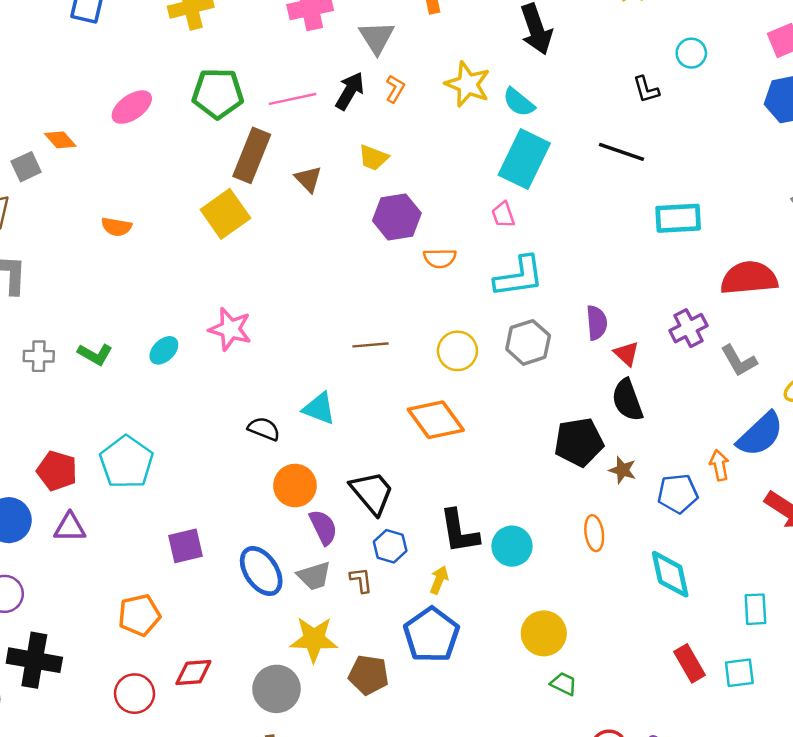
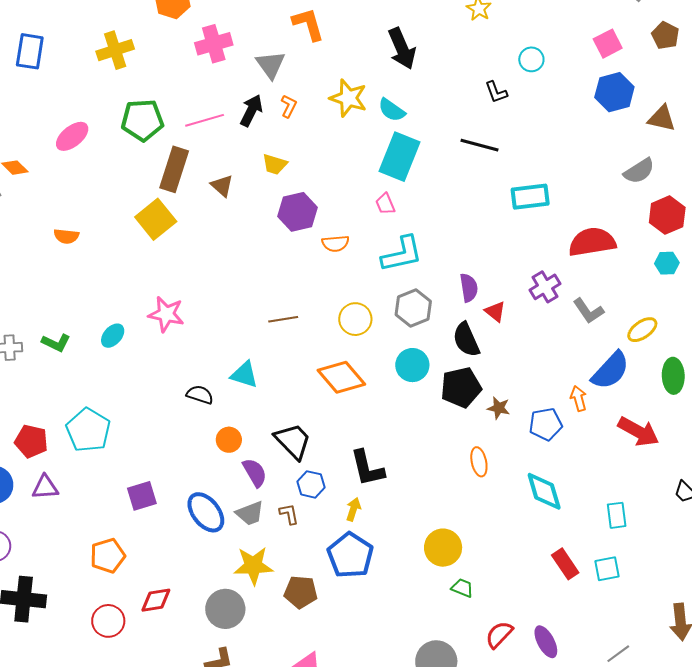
black semicircle: (627, 400) -> (466, 340), moved
orange circle: (295, 486) -> (229, 440), size x0.7
cyan circle: (512, 546) -> (412, 365), moved

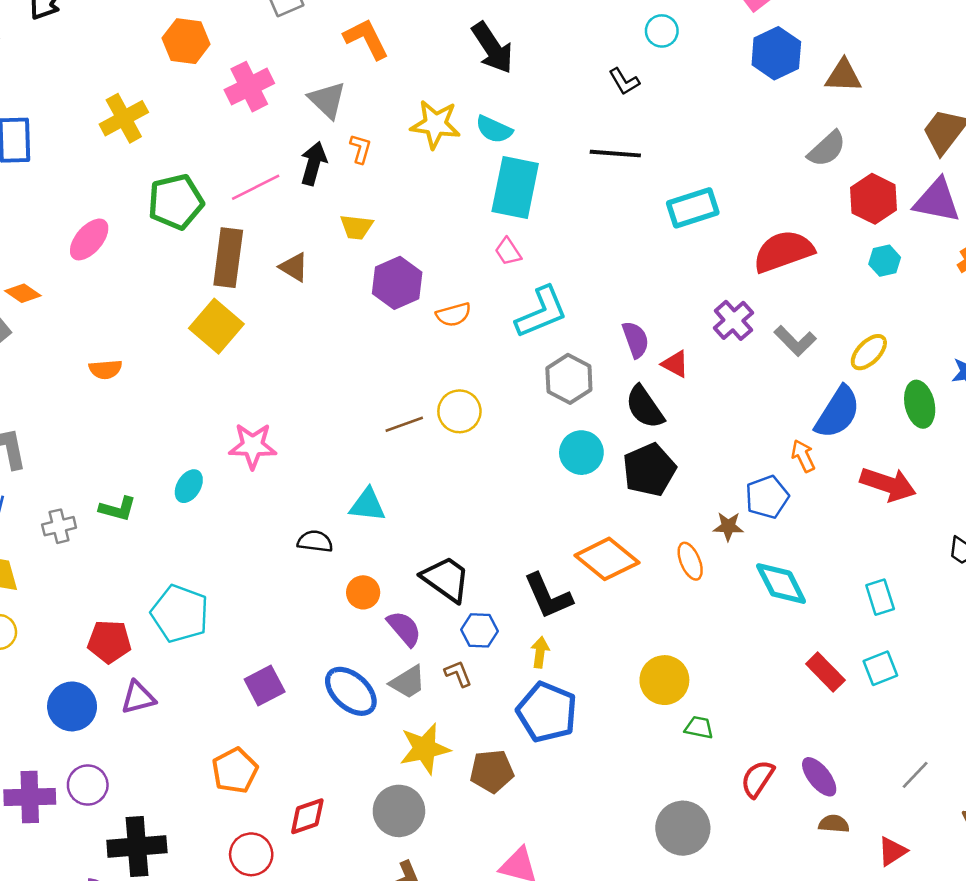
yellow circle: (355, 319) -> (459, 411), moved
orange diamond: (341, 377) -> (607, 559), moved
brown star: (499, 408) -> (728, 526), moved

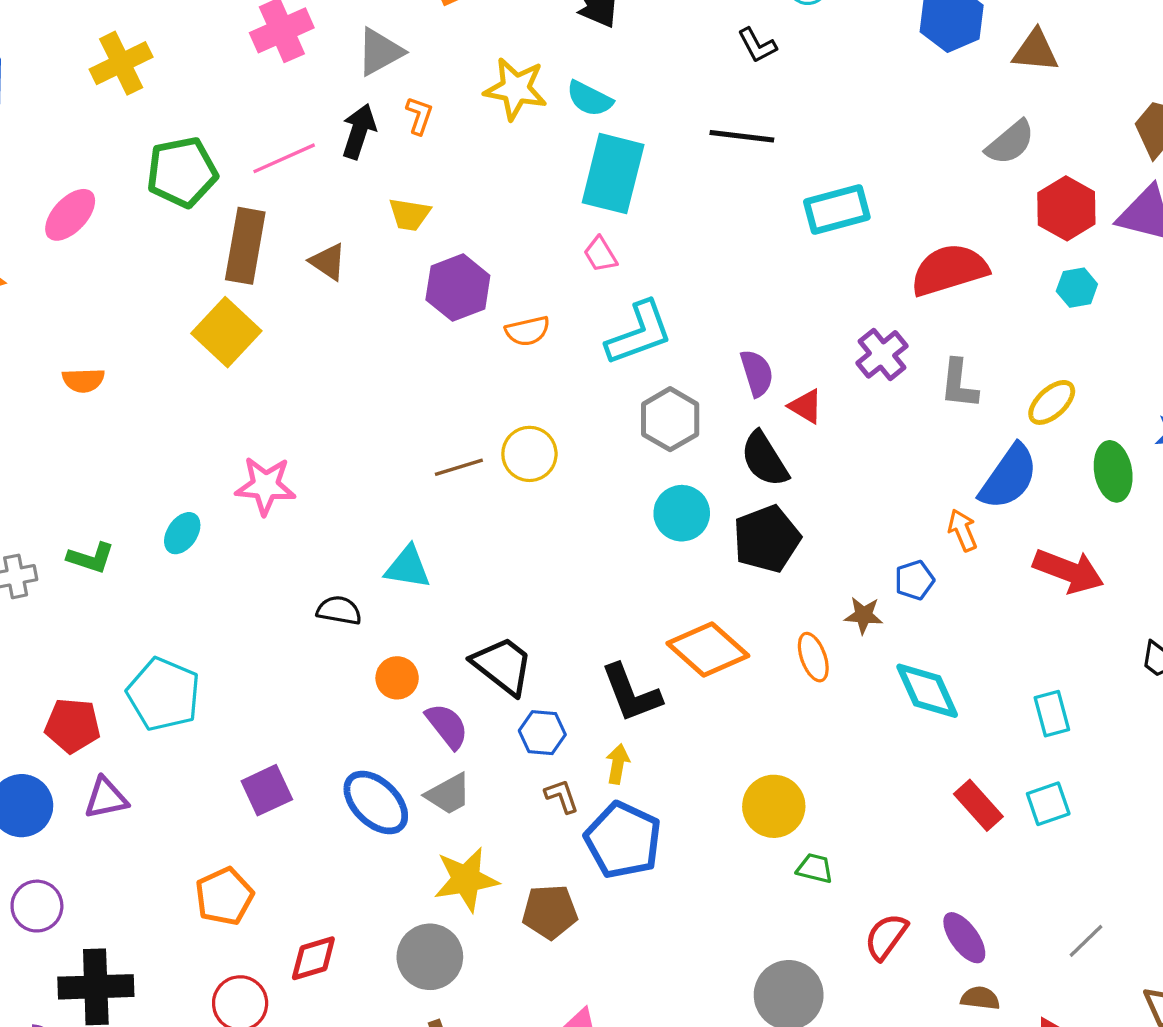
gray triangle: (327, 100) -> (380, 52), turned 45
gray L-shape: (795, 341) -> (959, 384), turned 48
blue pentagon: (767, 497) -> (914, 580), size x0.7
brown L-shape: (458, 674) -> (562, 796), moved

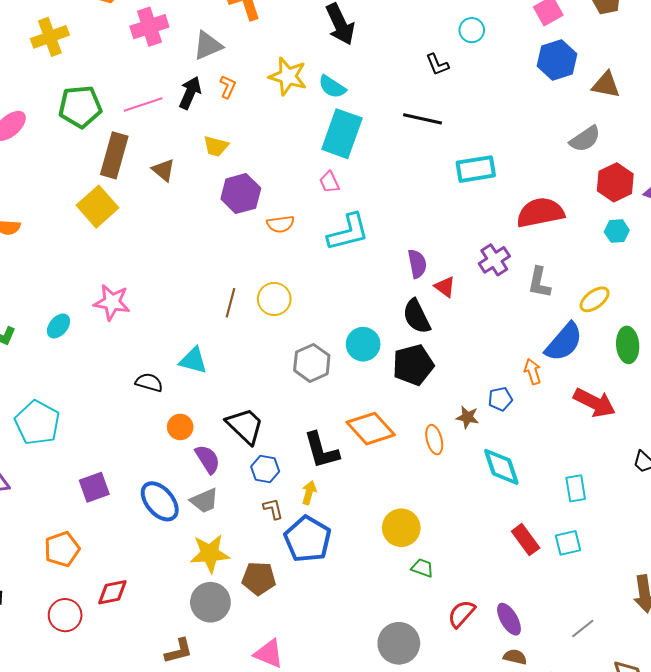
gray hexagon: (670, 419) -> (312, 363), moved
brown line: (459, 467) -> (230, 303), turned -64
gray circle: (430, 957) -> (210, 602), moved

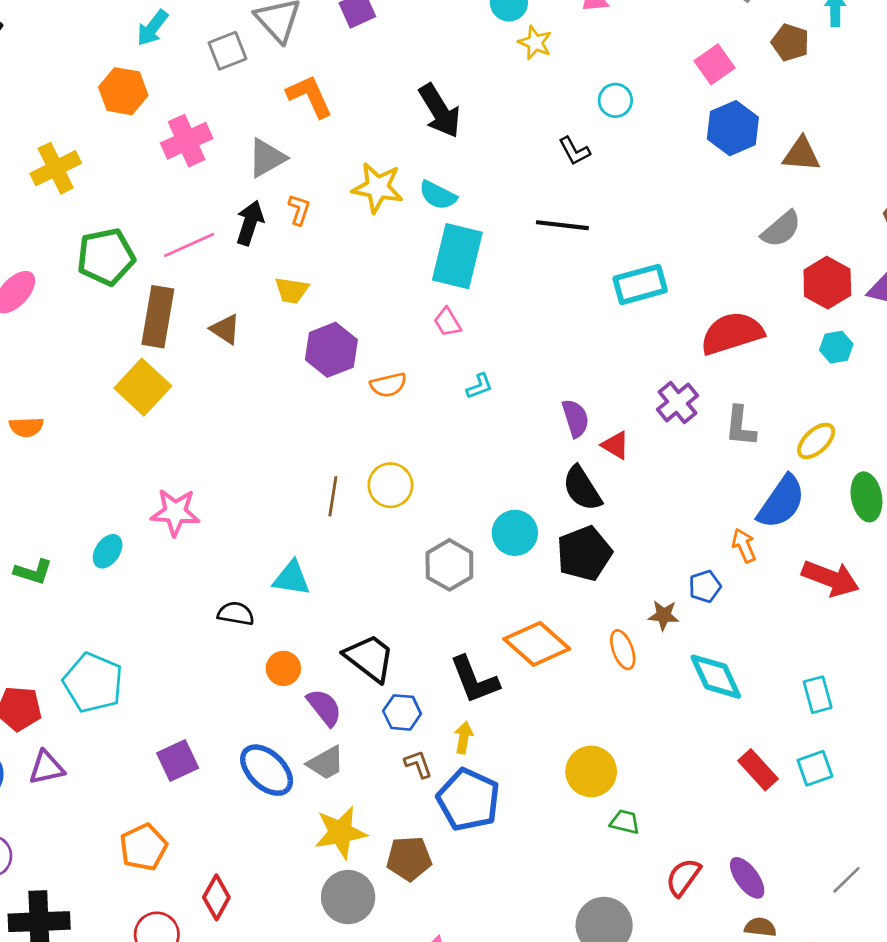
cyan L-shape: (348, 232) -> (479, 386), size x0.5
red diamond: (112, 592) -> (216, 897), turned -44

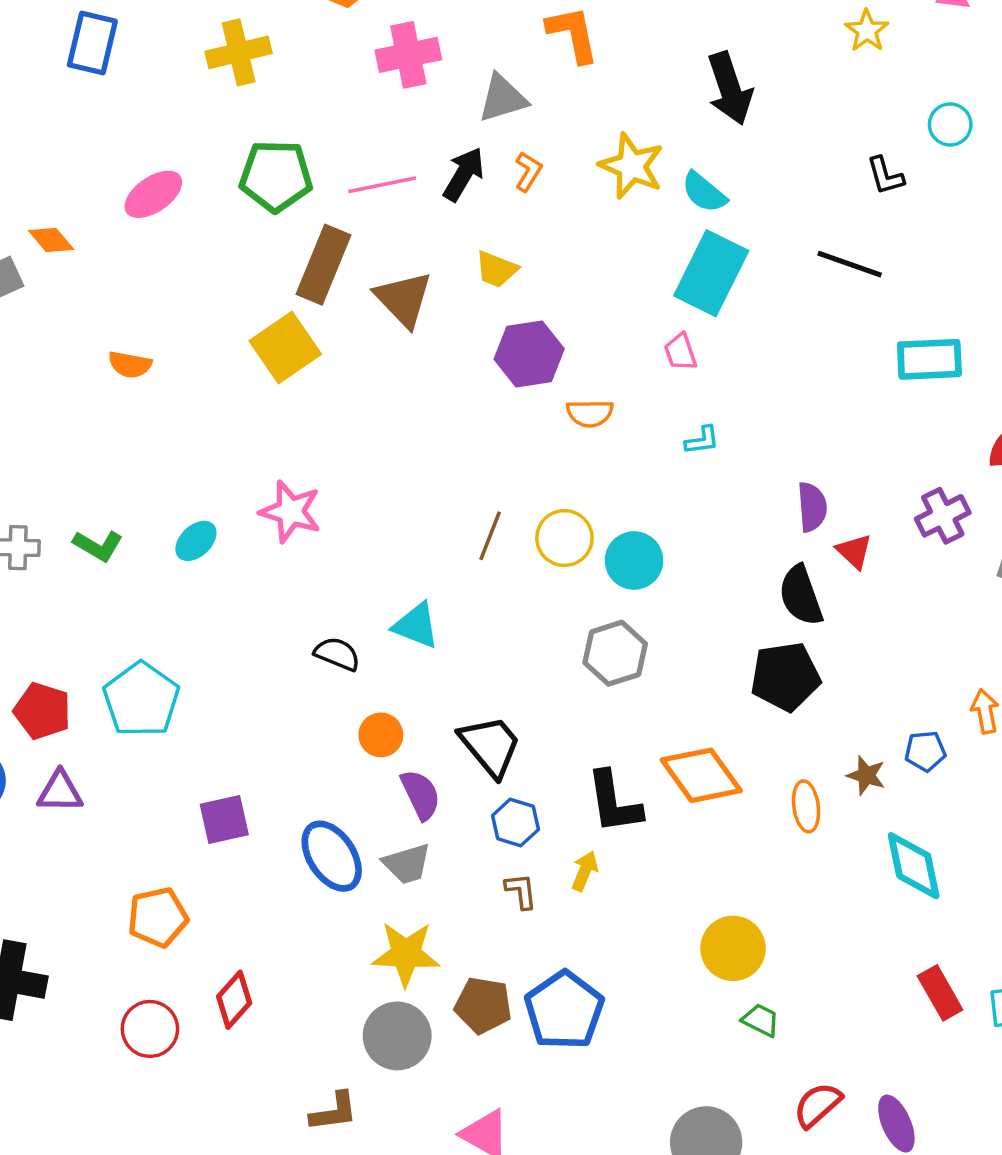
brown triangle: (225, 329) -> (404, 299), size x1.5
cyan circle: (515, 533) -> (634, 560), moved
blue pentagon: (468, 800) -> (564, 1010), moved

